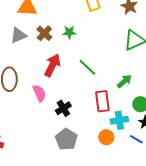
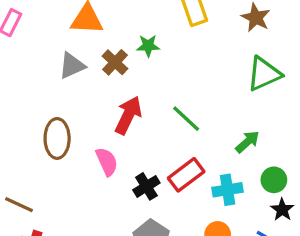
green star: (69, 32) -> (148, 46), moved
red rectangle: (102, 101) -> (186, 175), moved, turned 60
cyan cross: (119, 120) -> (228, 190), moved

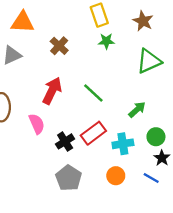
green star: (148, 46) -> (106, 41), moved
brown cross: (115, 62) -> (59, 46), moved

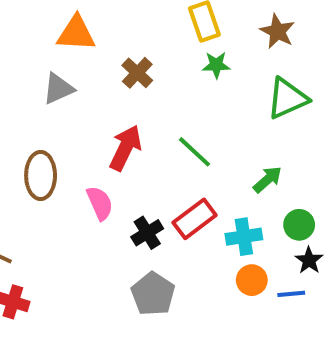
orange circle: (116, 176) -> (252, 280), moved
blue line: (151, 178) -> (291, 294), turned -35

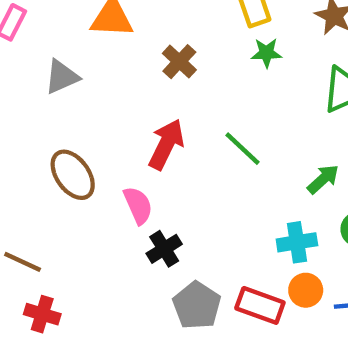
gray triangle: (58, 89) -> (62, 77), moved
brown ellipse: (41, 175) -> (73, 175), turned -36
red rectangle: (195, 219) -> (260, 305), moved, turned 57
black cross: (147, 233) -> (164, 249), moved

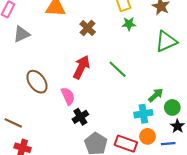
gray triangle: (62, 77) -> (22, 34), moved
green arrow: (323, 179) -> (156, 95), moved

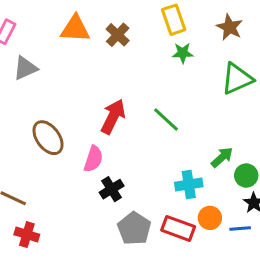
brown cross: (88, 28) -> (118, 35), moved
pink semicircle: (68, 96) -> (93, 159), turned 42
cyan cross: (143, 114) -> (189, 185), moved

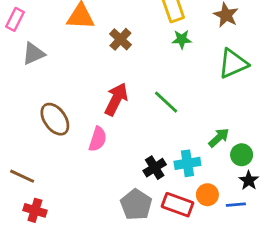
brown cross: (118, 35) -> (120, 39), moved
black cross: (112, 189) -> (155, 168), moved

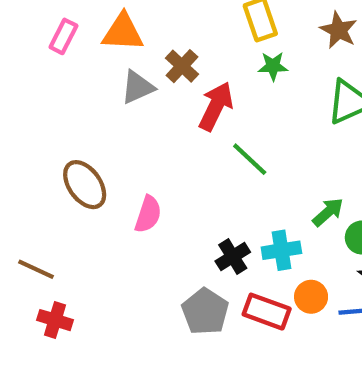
pink rectangle: (15, 19) -> (63, 36), moved
gray triangle: (34, 54) -> (138, 87), moved
red arrow: (116, 99) -> (216, 106), moved

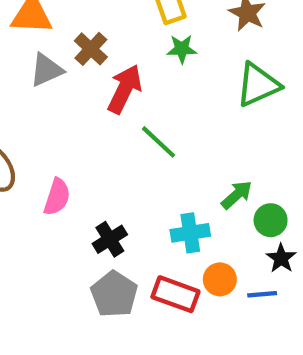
black cross: (233, 257) -> (110, 239), moved

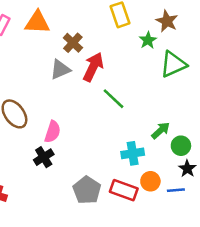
green star: (182, 49) -> (148, 40), moved, turned -30
gray triangle: (46, 70) -> (60, 69), moved
black cross: (110, 239) -> (44, 157), moved

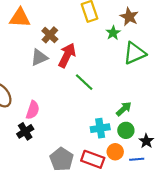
green circle: (181, 146) -> (126, 130), moved

